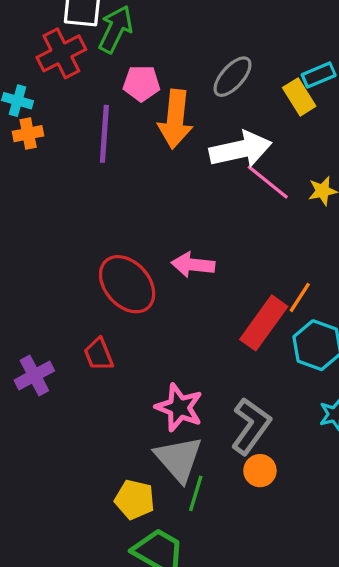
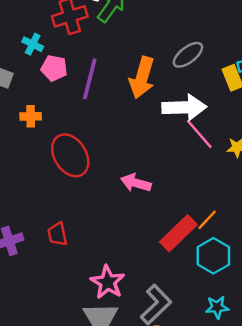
pink pentagon: (141, 83) -> (54, 68), moved
orange cross: (28, 134) -> (31, 116), moved
red ellipse: (127, 284) -> (70, 155), moved

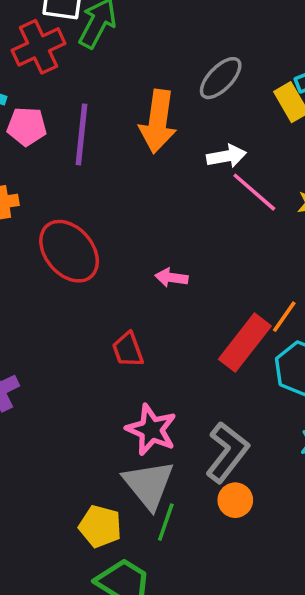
white arrow: (184, 107) -> (227, 156), size x0.6
pink arrow: (136, 183) -> (171, 278), size x0.7
red trapezoid: (57, 234) -> (128, 350), moved

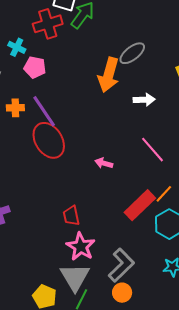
gray ellipse: (221, 78) -> (132, 53), moved
purple line: (82, 134) -> (44, 111), moved, turned -48
pink line: (254, 192) -> (153, 150), moved
red trapezoid: (128, 350) -> (71, 216), moved

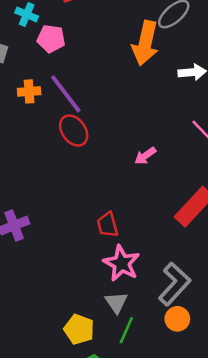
red ellipse: (49, 140) -> (74, 131), size x0.7
pink arrow: (104, 163) -> (145, 156), turned -48
gray triangle: (75, 277) -> (116, 302), size x0.6

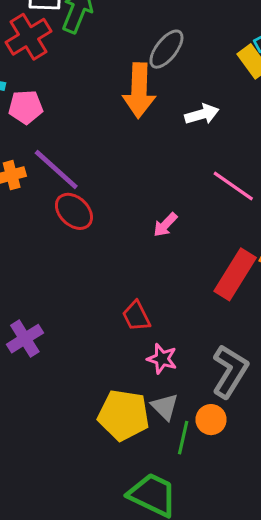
pink star: (122, 263) -> (162, 359), size x0.7
orange circle: (177, 319) -> (211, 420), moved
yellow pentagon: (79, 329) -> (124, 415), moved, size x1.4

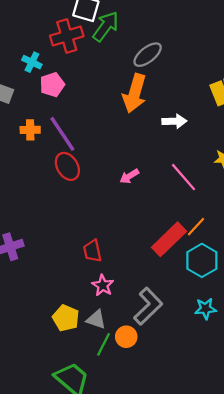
gray ellipse: (166, 49) -> (148, 55), moved
pink pentagon: (26, 107) -> (52, 85), turned -30
pink arrow: (165, 225) -> (129, 176), moved
gray triangle: (165, 407) -> (96, 319), turned -40
yellow pentagon: (124, 415) -> (66, 318), size x0.7

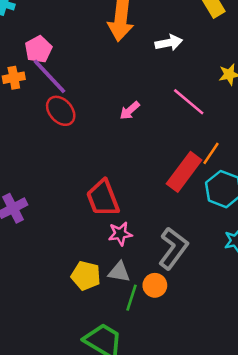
pink pentagon: (52, 85) -> (38, 49), moved
red trapezoid: (92, 251) -> (103, 198), size x1.5
pink star: (103, 285) -> (120, 234), turned -30

